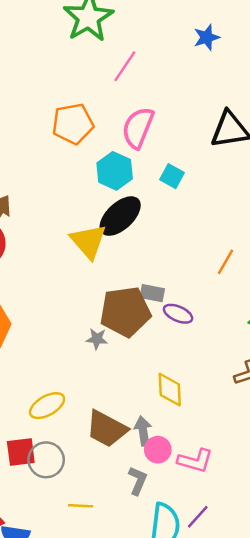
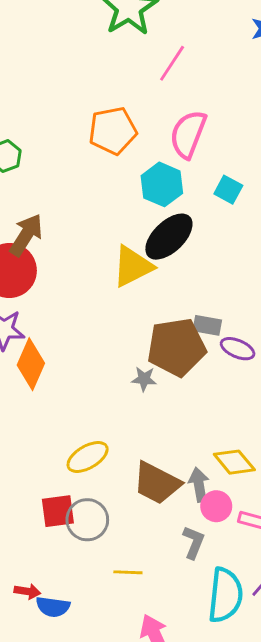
yellow triangle: (88, 241) -> (133, 266), turned 45
yellow diamond: (170, 390) -> (234, 462), moved, turned -36

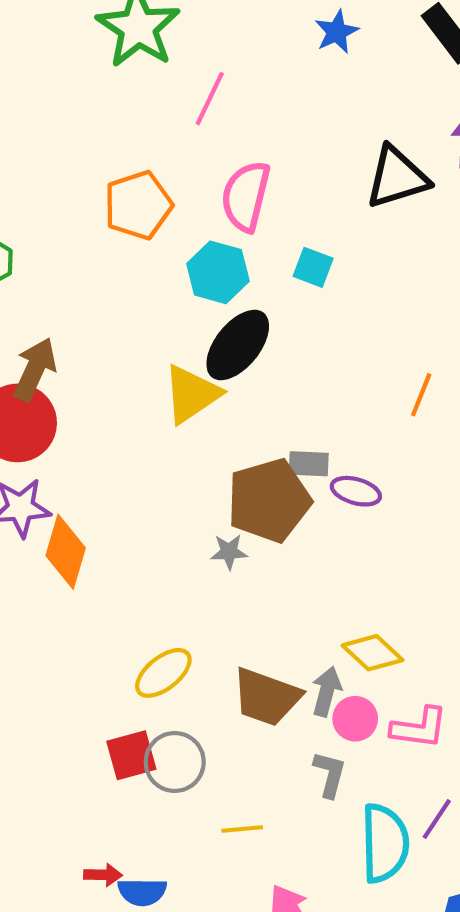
gray arrow: (199, 485) -> (327, 691), turned 32

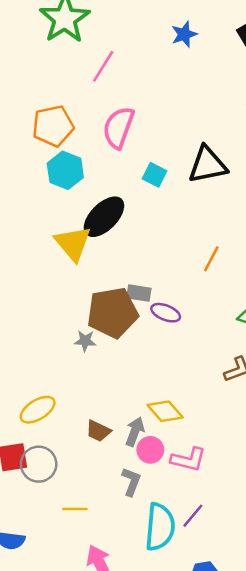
black triangle: (397, 177) -> (208, 165), moved
cyan hexagon: (218, 272) -> (65, 170), moved
yellow triangle: (192, 394) -> (73, 243), turned -42
brown trapezoid: (267, 697) -> (98, 431), size x0.6

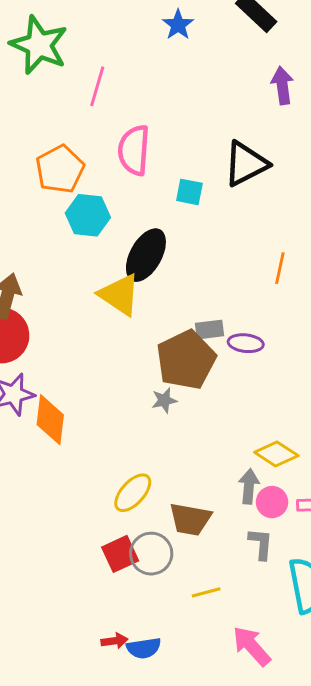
brown trapezoid: (98, 431) -> (190, 519), moved, size x1.4

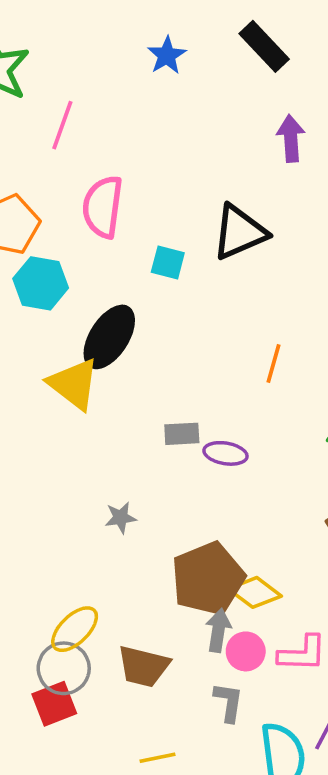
brown pentagon: (186, 360) -> (208, 579), moved
gray circle: (151, 554) -> (64, 668), moved

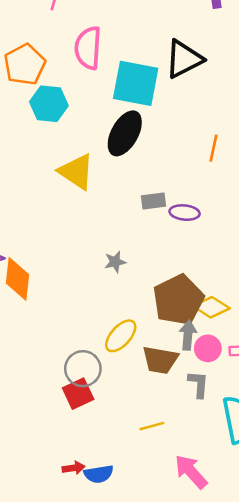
cyan square: (168, 262) -> (136, 83), size x2.0
black ellipse: (109, 337) -> (125, 133), moved
yellow ellipse: (75, 629) -> (121, 336), moved
brown trapezoid: (143, 666) -> (160, 360), moved

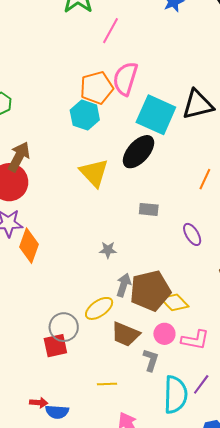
orange pentagon: (25, 64) -> (97, 88), moved
purple ellipse: (185, 213) -> (192, 234), moved, turned 40
gray arrow: (188, 335) -> (124, 285), moved

